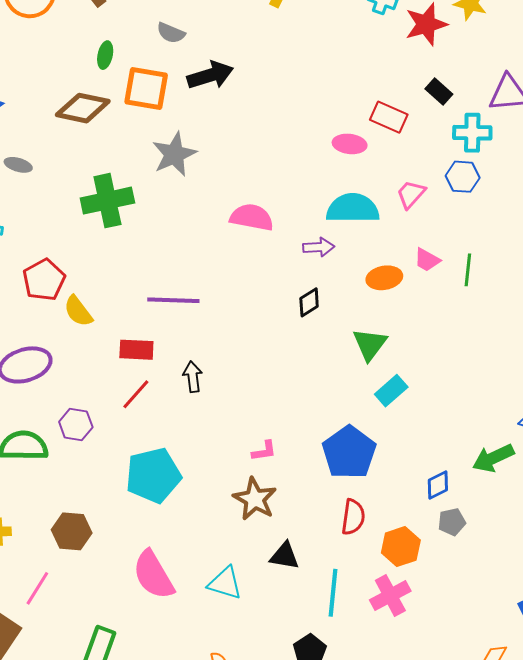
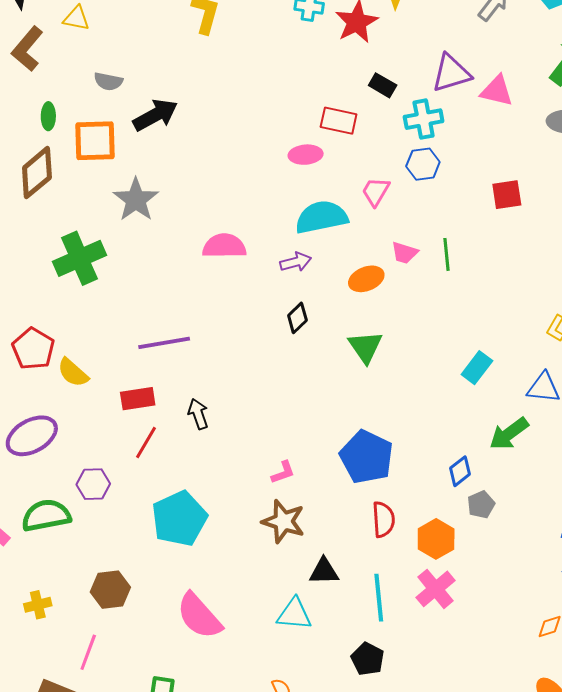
brown diamond: (83, 108) -> (37, 173), turned -40
cyan rectangle: (391, 391) -> (477, 368), moved
cyan triangle: (225, 583) -> (294, 614), moved

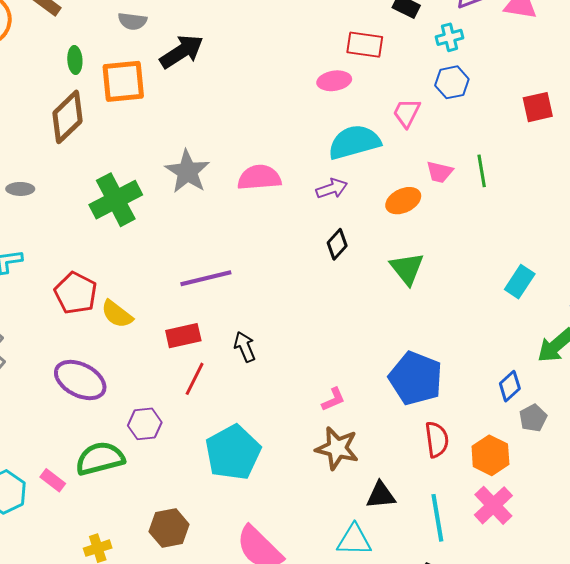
cyan cross: (424, 119) -> (449, 37), size x0.7
gray star: (136, 200) -> (187, 172), moved
purple ellipse: (32, 436) -> (80, 380), turned 60

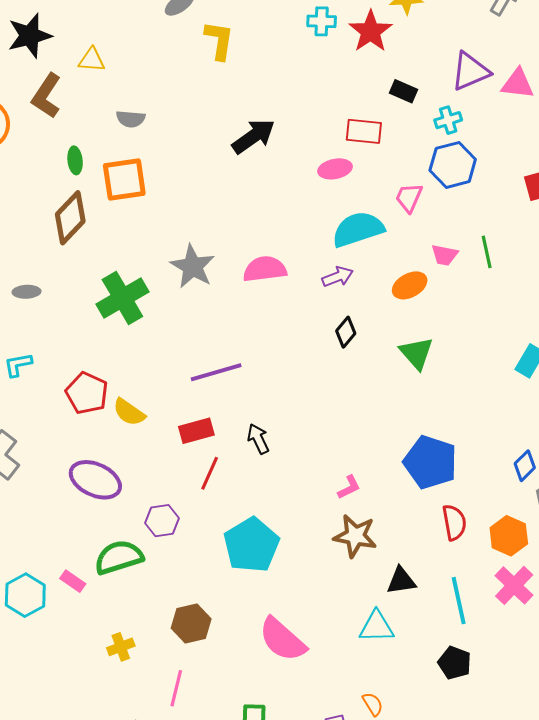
black arrow: (182, 52) -> (253, 136), moved
blue hexagon: (452, 82) -> (453, 165), size x1.4

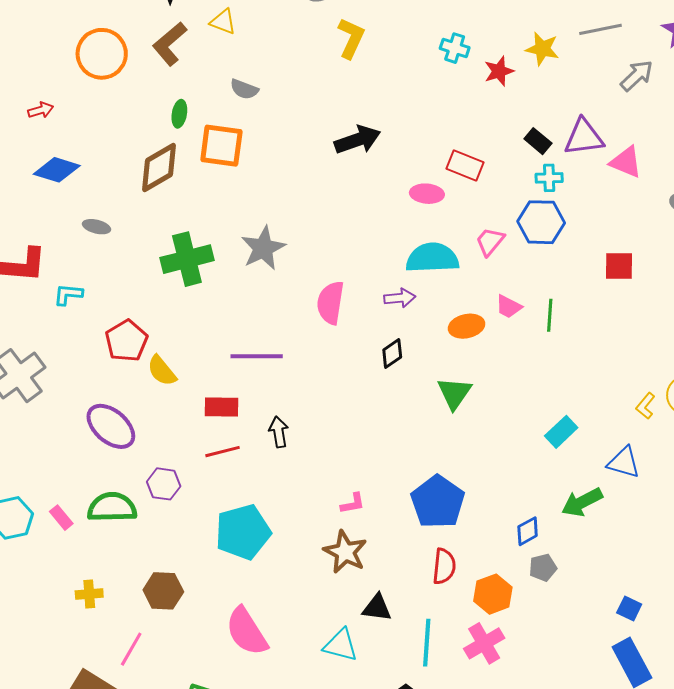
red star: (371, 31) -> (499, 71), size x0.7
black rectangle: (404, 91) -> (538, 141), moved
pink semicircle: (265, 269) -> (330, 303), moved, turned -90
red line: (210, 473) -> (223, 452), turned 36

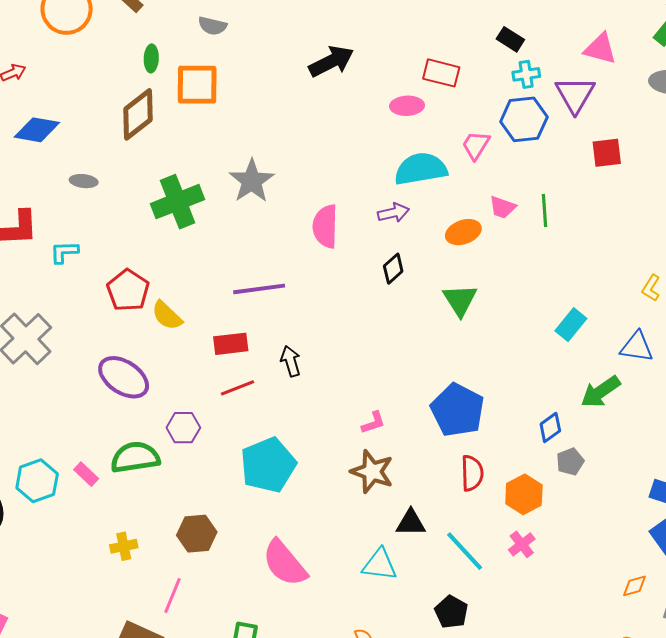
purple triangle: (584, 137) -> (575, 95), moved, turned -45
cyan line: (427, 643) -> (465, 551), turned -39
pink cross: (484, 643) -> (522, 544), size x0.7

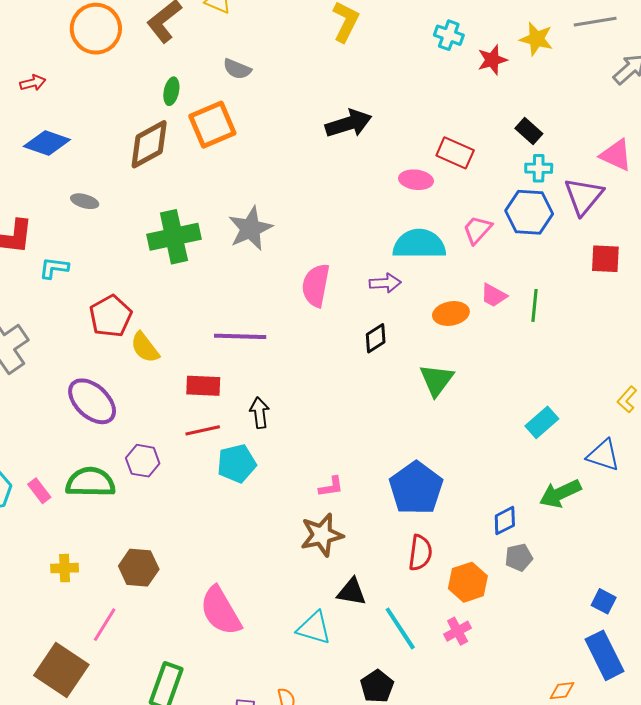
orange square: (197, 85) -> (212, 125), turned -33
cyan pentagon: (268, 465) -> (237, 464), moved, size x0.7
brown star: (372, 472) -> (322, 535), turned 30

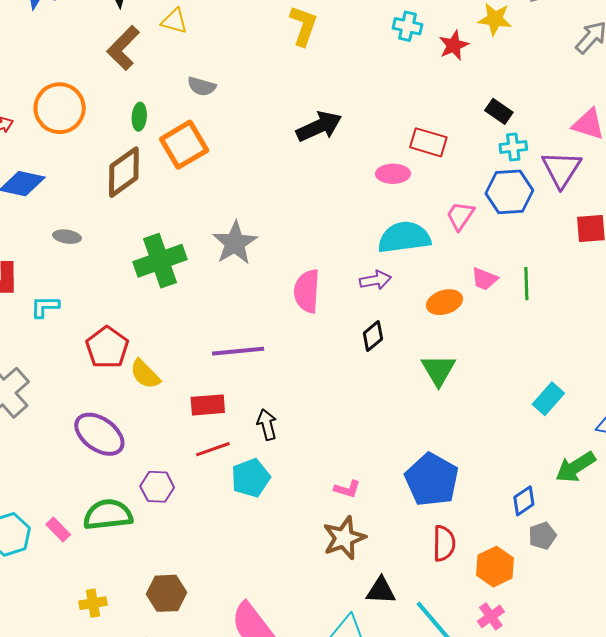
orange circle: (96, 29) -> (60, 108), moved
pink L-shape: (331, 487) -> (347, 489), turned 32

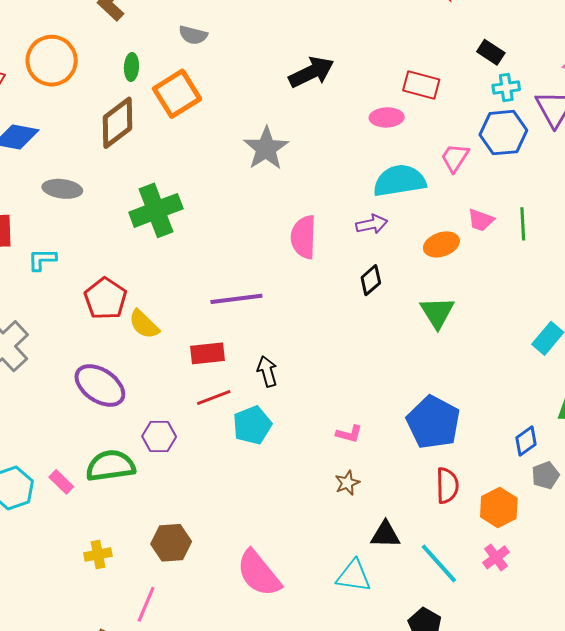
gray ellipse: (67, 237) -> (62, 189), size x1.4
gray star: (235, 243) -> (266, 148), moved
brown star: (344, 538) -> (347, 483), size x0.6

